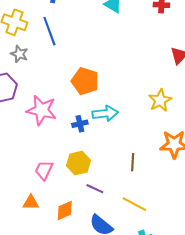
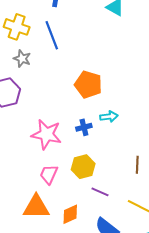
pink star: (42, 110) -> (46, 134), moved
cyan arrow: (105, 113) -> (109, 117), size x0.7
orange triangle: (31, 203) -> (36, 207), size x1.6

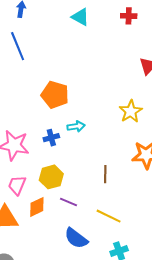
orange diamond: (70, 214) -> (37, 207), moved

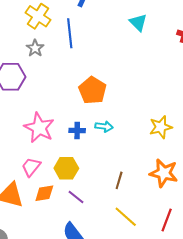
yellow line: (109, 216) -> (126, 217), moved

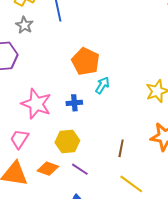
cyan arrow: (104, 127) -> (102, 85), moved, turned -60
pink trapezoid: (31, 167) -> (19, 139), moved
orange diamond: (44, 193) -> (48, 169), turned 35

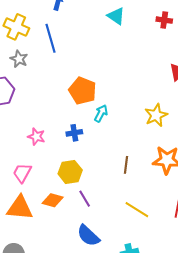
pink star: (36, 104) -> (36, 137), size x0.6
brown line: (121, 148) -> (126, 165), moved
purple line: (80, 169) -> (85, 199), turned 30

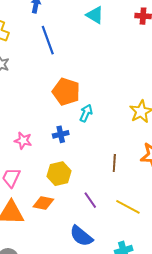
blue line: (51, 38) -> (48, 40), moved
purple line: (85, 199) -> (90, 200), moved

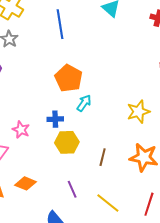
pink star: (23, 141) -> (21, 130), moved
yellow hexagon: (59, 174) -> (67, 142), moved

